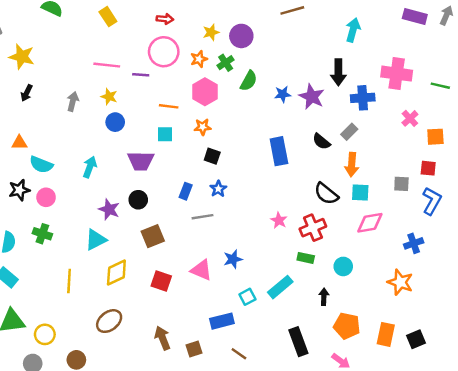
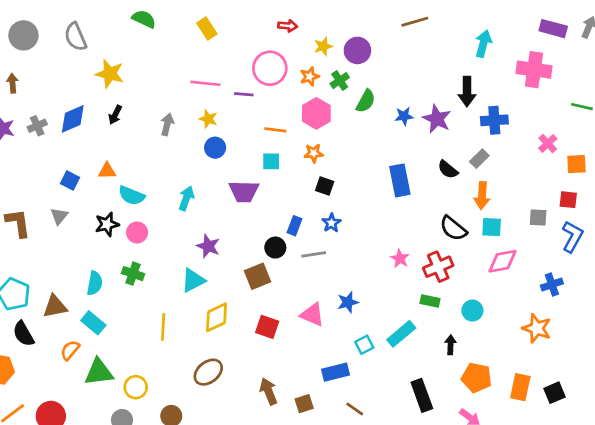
red arrow: (165, 19) -> (288, 26), moved
pink cross: (397, 74) -> (534, 70), moved
black circle: (138, 200) -> (275, 248), moved

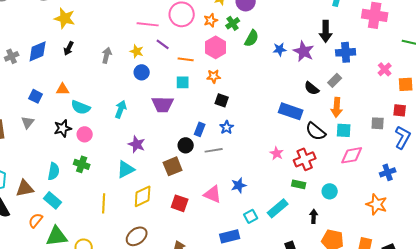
pink line: (206, 83) -> (148, 24), moved
purple line: (244, 94) -> (163, 44), moved, turned 32
blue rectangle: (400, 180) -> (291, 111), moved, turned -60

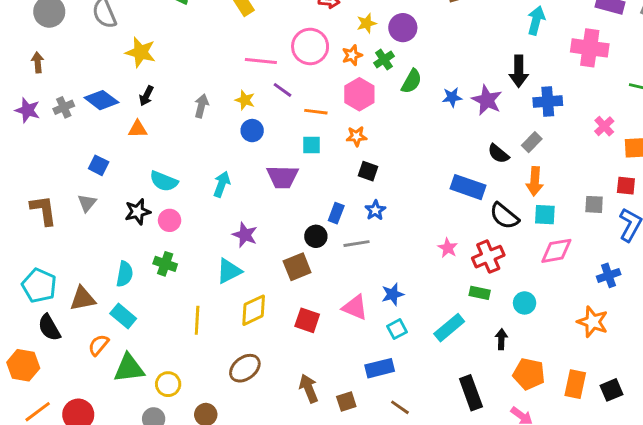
blue diamond: (38, 51) -> (101, 100), turned 60
orange triangle: (63, 89) -> (138, 129), moved
cyan square: (251, 216) -> (397, 329), moved

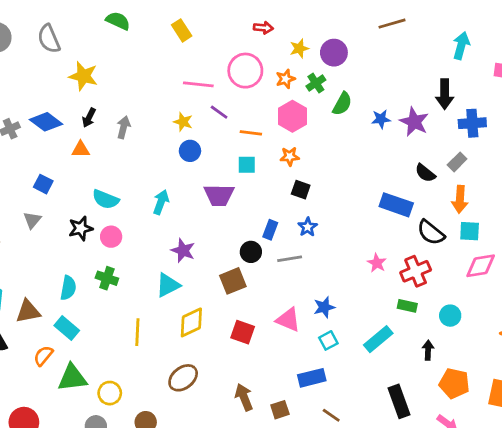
gray arrow: (201, 106) -> (124, 127), moved

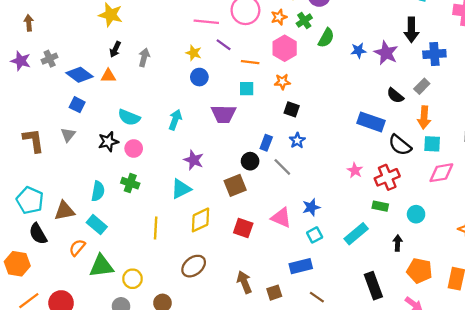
blue diamond: (46, 122) -> (79, 75), moved
gray line: (290, 259) -> (282, 167), turned 54

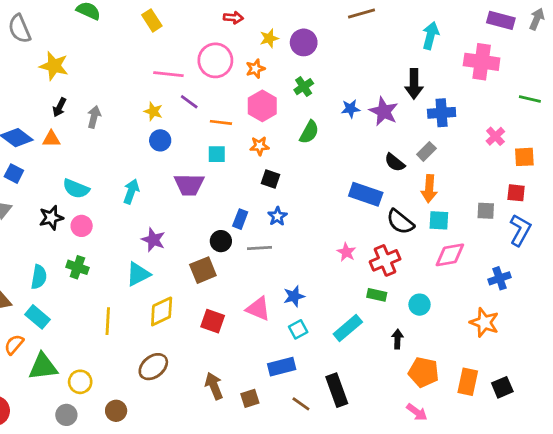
green cross: (304, 21) -> (304, 87), moved
green semicircle: (326, 38) -> (309, 132), moved
gray line: (282, 167) -> (260, 248), turned -48
black rectangle: (373, 286) -> (337, 390), moved

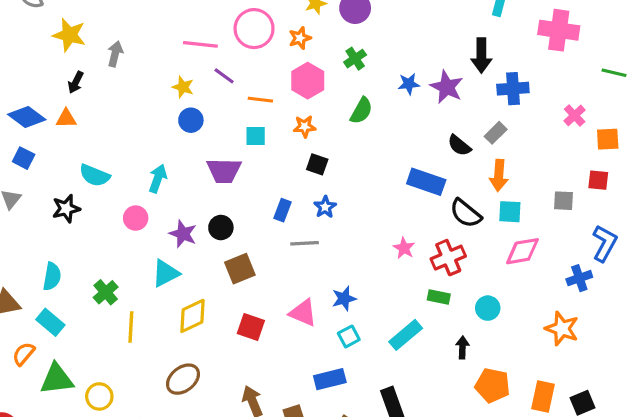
gray arrow: (94, 117) -> (115, 54), moved
pink circle: (82, 226) -> (136, 218), moved
blue L-shape: (520, 230) -> (605, 243), moved
black circle: (221, 241) -> (221, 228), moved
green cross: (77, 267) -> (106, 292), moved, turned 30

